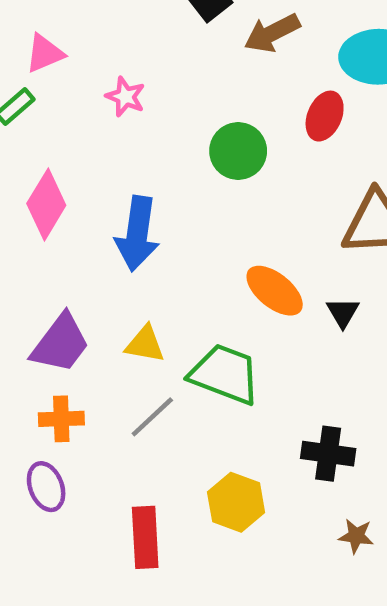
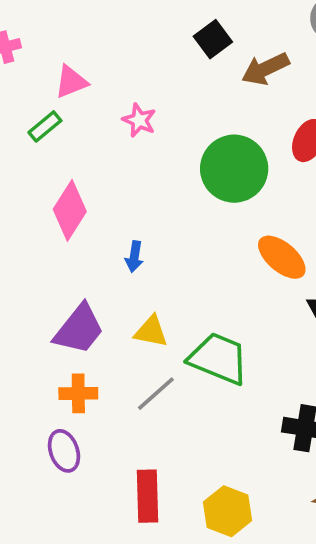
green circle: (238, 151) -> (234, 169), size x1.4
blue arrow: (137, 234) -> (134, 257), moved, size x0.5
orange ellipse: (275, 291) -> (282, 257), moved
yellow hexagon: (236, 502) -> (228, 511), moved

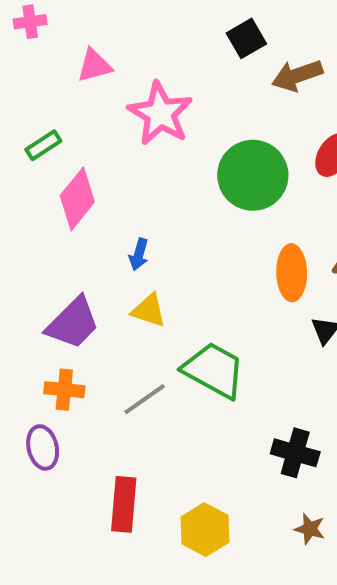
pink star: (139, 120) -> (160, 114), size x1.8
green rectangle: (45, 126) -> (43, 145), moved
orange ellipse: (282, 257) -> (292, 273), turned 42
yellow triangle: (151, 331) -> (149, 310), moved

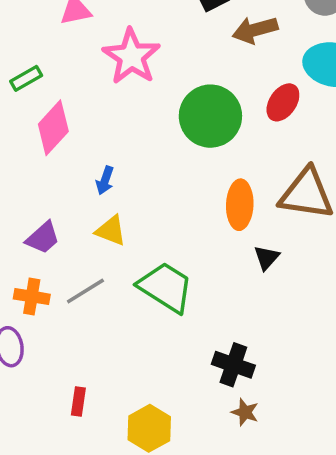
purple trapezoid: (73, 323) -> (43, 238), size x0.7
gray line: (145, 399) -> (85, 291), moved
red rectangle: (124, 504) -> (78, 402), size x0.6
brown star: (310, 529) -> (245, 412), moved

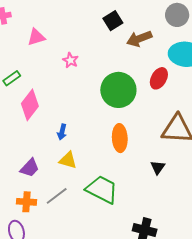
pink star: (131, 56) -> (70, 60), size x0.5
orange ellipse: (240, 205) -> (120, 138), moved

